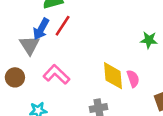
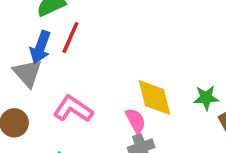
green star: (149, 40) -> (206, 98), moved
pink semicircle: (133, 79) -> (135, 121), moved

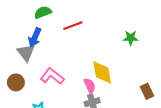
red line: (70, 38) -> (73, 26), moved, turned 42
green star: (206, 98) -> (131, 38), moved

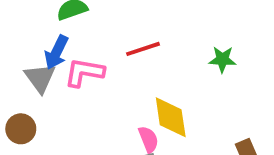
red line: (73, 26) -> (143, 49), moved
pink L-shape: (52, 76) -> (84, 72), moved, turned -30

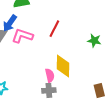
red line: (143, 49) -> (54, 29), turned -54

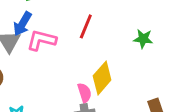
yellow diamond: (63, 66) -> (102, 78), turned 45

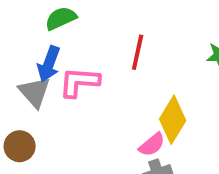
pink semicircle: (84, 93) -> (152, 145), turned 78

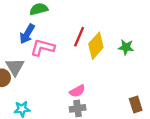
gray triangle: (34, 92) -> (15, 67), moved
yellow diamond: (173, 120) -> (96, 46), moved

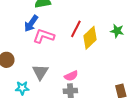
green star: (126, 47) -> (117, 31), moved
gray triangle: (15, 67) -> (40, 72), moved

